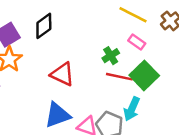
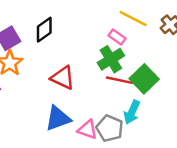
pink rectangle: (137, 42) -> (117, 37), moved
green cross: (111, 56) -> (111, 59), size x1.5

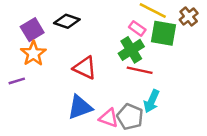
black diamond: (44, 30) -> (67, 21), turned 55
green square: (144, 79) -> (163, 33), moved, turned -36

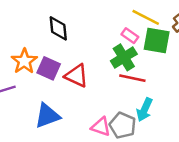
black diamond: (67, 21) -> (58, 28), turned 65
purple square: (32, 30) -> (49, 68), moved, turned -35
blue triangle: (80, 107) -> (47, 116), moved

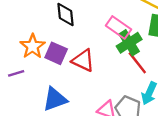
pink rectangle: (130, 36) -> (118, 27), moved, size x1.5
red line: (132, 78) -> (137, 63), turned 40

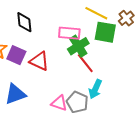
pink rectangle: (118, 27) -> (69, 33), turned -30

